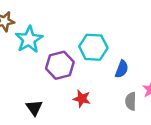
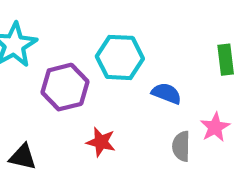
blue semicircle: (122, 69) -> (166, 93), turned -90
black triangle: (34, 108) -> (23, 157), turned -42

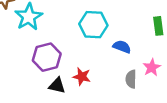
purple hexagon: (65, 87) -> (47, 57), moved
black triangle: (23, 157) -> (57, 86), moved

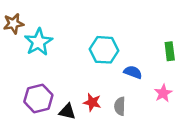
purple hexagon: (47, 57) -> (38, 98), moved
gray semicircle: (131, 79) -> (120, 106), moved

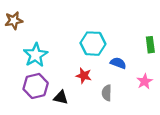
cyan star: (38, 42) -> (36, 55), moved
red star: (92, 102) -> (84, 76), moved

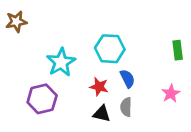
cyan star: (36, 55) -> (61, 62), moved
blue semicircle: (118, 63) -> (127, 79), moved, turned 42
black triangle: (61, 97) -> (102, 114), moved

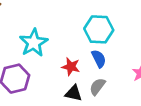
cyan hexagon: (110, 49) -> (99, 29), moved
gray semicircle: (126, 107) -> (97, 87), turned 36

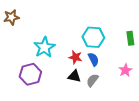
red star: (71, 67) -> (75, 57), moved
black triangle: (73, 93) -> (74, 76), moved

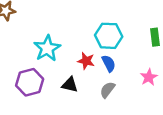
black triangle: (74, 76) -> (70, 85), moved

